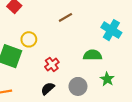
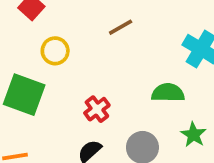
yellow circle: (29, 39) -> (55, 51), moved

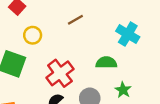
red cross: (97, 109) -> (60, 73), size x1.6

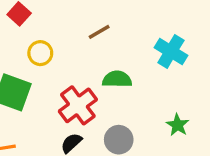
green semicircle: (106, 63) -> (117, 79), moved
green star: (123, 90) -> (177, 125), moved

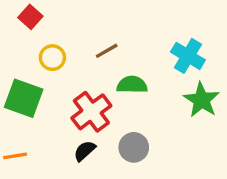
brown line: (99, 32) -> (107, 51), moved
green star: (177, 125) -> (202, 100), moved, size x1.5

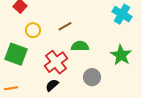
cyan cross: (188, 56) -> (122, 14), moved
gray circle: (134, 147) -> (92, 77), moved

